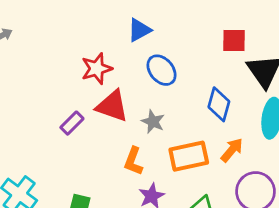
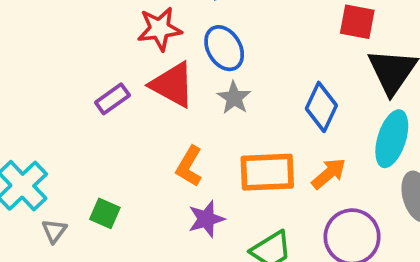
blue ellipse: (162, 70) -> (224, 48), moved
gray star: (153, 122) -> (234, 98), moved

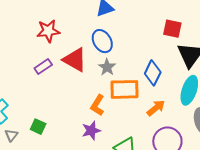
red star: (160, 29) -> (48, 31), moved
orange L-shape: (189, 166) -> (98, 105), moved
orange rectangle: (267, 172) -> (125, 89), moved

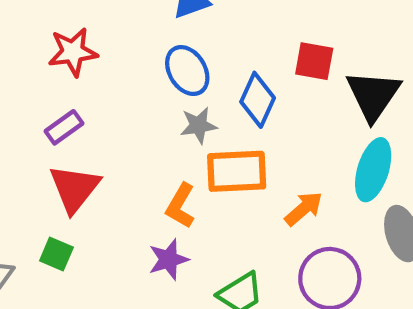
red square: (172, 29) -> (314, 61), moved
red triangle: (75, 60) -> (74, 188), moved, turned 40
gray star: (107, 67) -> (198, 125), turned 30
blue diamond: (153, 73) -> (258, 100), moved

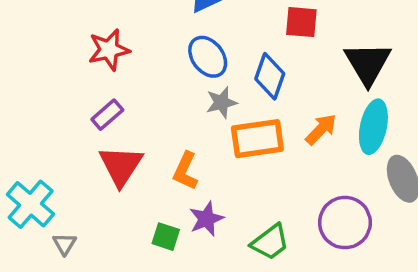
red square: (314, 61) -> (301, 22), moved
orange L-shape: (181, 206) -> (185, 171), moved
orange arrow: (304, 209) -> (321, 129), moved
green square: (56, 254) -> (166, 237), moved

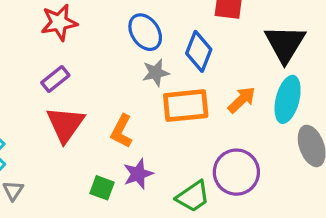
purple circle: (345, 223) -> (236, 172), moved

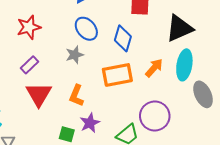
black triangle: (285, 44) -> (179, 28), turned 40
gray star: (156, 73) -> (75, 55), moved

